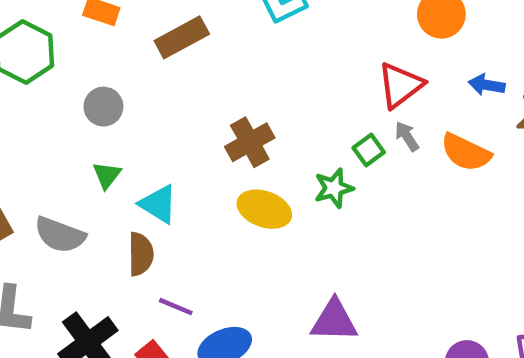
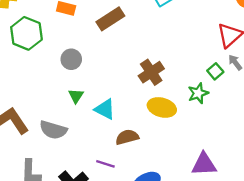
brown semicircle: (141, 254) -> (127, 137), moved, turned -100
purple line: (176, 307) -> (105, 164), moved

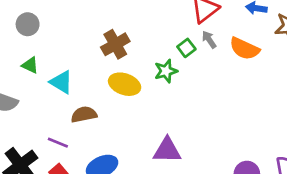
green triangle: (76, 96) -> (30, 65), turned -42

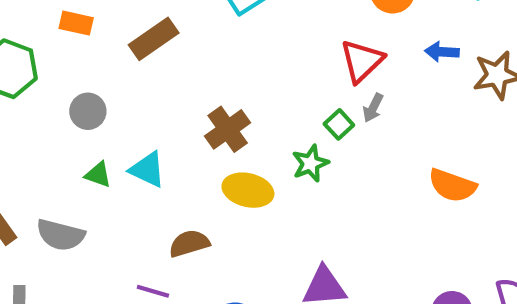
gray arrow: (209, 39) -> (373, 108), turned -114
orange semicircle: (244, 49) -> (452, 186), moved
cyan triangle: (61, 82) -> (147, 170), moved

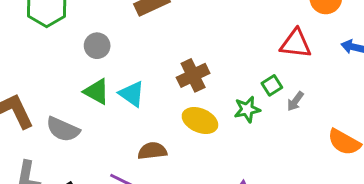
red triangle: (362, 61) -> (296, 44), turned 40
gray arrow: (373, 108) -> (295, 101), moved
green triangle: (98, 175) -> (97, 92), size x1.4

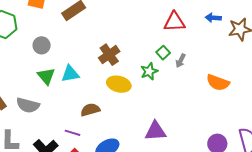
green triangle: (97, 92) -> (46, 76), turned 30
cyan triangle: (132, 94) -> (70, 74), turned -36

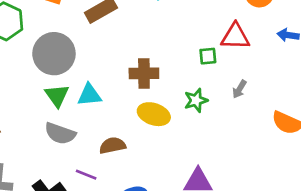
gray circle: (42, 45) -> (54, 54), size x1.8
green square: (163, 53) -> (208, 56), moved, turned 32
brown cross: (109, 55) -> (144, 73), turned 30
gray semicircle: (28, 105) -> (60, 133), moved

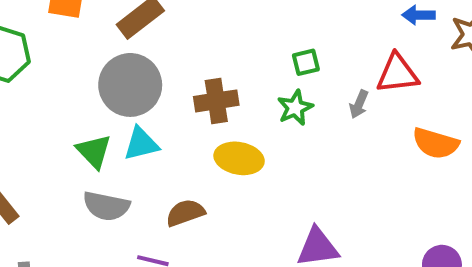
red triangle: (235, 36) -> (397, 74), moved
gray circle: (54, 54) -> (130, 85), moved
green star: (196, 100) -> (295, 108), moved

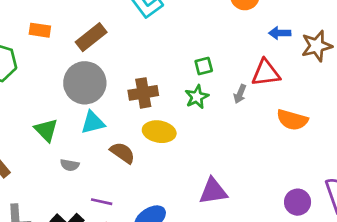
green triangle: (94, 151) -> (46, 130), moved
gray semicircle: (106, 206) -> (70, 165), size x0.6
brown semicircle: (185, 213) -> (122, 153), moved, turned 55

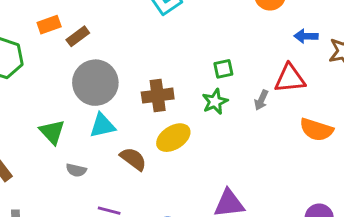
orange rectangle: (40, 30) -> (49, 25), turned -30
brown rectangle: (91, 37) -> (78, 36), moved, size x0.7
yellow ellipse: (159, 132) -> (173, 138), turned -44

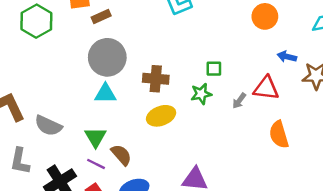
orange semicircle: (316, 130) -> (279, 135), turned 44
green triangle: (52, 132) -> (95, 137), moved
brown semicircle: (133, 159) -> (121, 155), moved
gray semicircle: (76, 170) -> (48, 126), moved, size x1.6

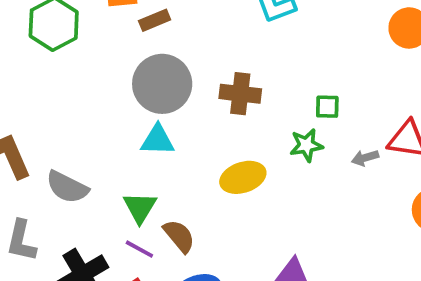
brown cross: (156, 79) -> (240, 94), moved
gray arrow: (239, 101) -> (365, 158), turned 35

